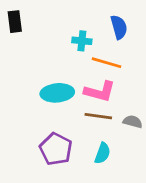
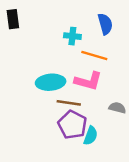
brown line: (98, 116) -> (69, 103), moved
purple pentagon: (56, 149) -> (72, 125), moved

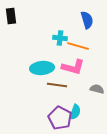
cyan cross: (72, 36) -> (60, 38), moved
purple pentagon: (72, 125) -> (60, 118), moved

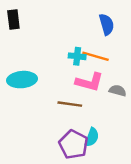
cyan cross: (60, 38) -> (77, 56), moved
cyan ellipse: (42, 68) -> (22, 80), moved
gray semicircle: (97, 89) -> (118, 91), moved

